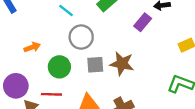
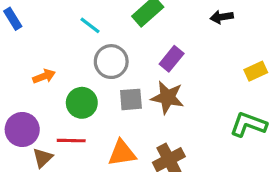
purple rectangle: (143, 22) -> (172, 59), moved

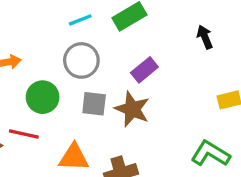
black arrow: (222, 17) -> (205, 37), turned 65
cyan line: (90, 25) -> (80, 20), moved, turned -70

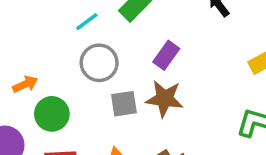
green circle: (43, 97) -> (52, 114), moved

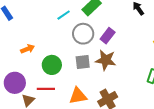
gray circle: (99, 63) -> (83, 34), moved
green circle: (52, 114) -> (52, 65), moved

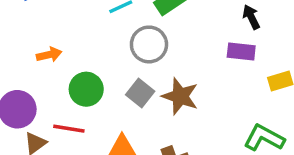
purple rectangle: (108, 36) -> (241, 51), moved, turned 49
gray square: (83, 62) -> (140, 93), turned 35

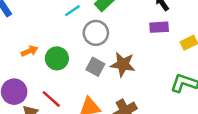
green circle: (86, 89) -> (57, 58), moved
red line: (69, 129) -> (51, 99), turned 42

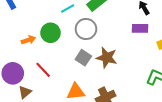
green circle: (57, 58) -> (50, 33), moved
red line: (51, 99) -> (43, 70), moved

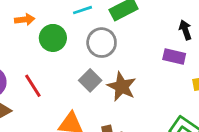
orange arrow: (28, 40) -> (25, 20), moved

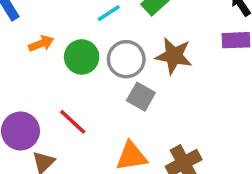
gray circle: (102, 43) -> (126, 59), moved
brown star: (122, 87) -> (174, 56), moved

